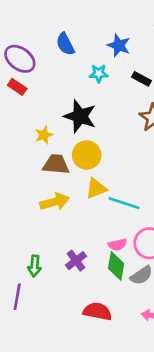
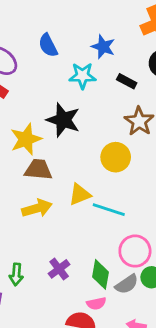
cyan star: (99, 73) -> (82, 76), size x1.4
yellow star: (44, 135) -> (26, 139), size x1.6
yellow circle: (87, 155) -> (116, 157), moved
pink semicircle: (117, 245) -> (96, 303), moved

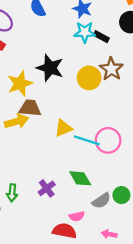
cyan star: (82, 76) -> (85, 32), moved
yellow circle: (116, 157) -> (89, 78), moved
yellow arrow: (37, 208) -> (17, 121), moved
pink circle: (135, 251) -> (108, 140), moved
green diamond: (100, 274) -> (80, 178), moved, turned -40

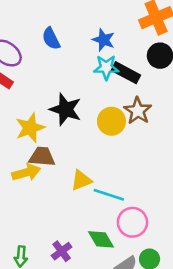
black rectangle: (101, 37) -> (126, 73), size x1.5
pink circle: (108, 140) -> (132, 222), moved

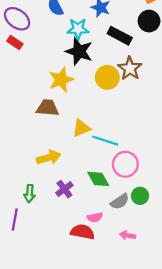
cyan star: (106, 67) -> (78, 29), moved
black star: (66, 109) -> (79, 51), moved
yellow star: (30, 128) -> (61, 80), moved
yellow arrow: (26, 172) -> (49, 157), moved

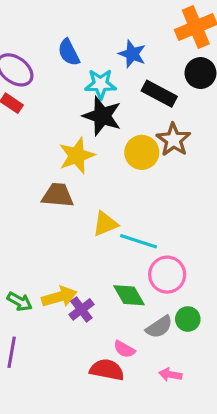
yellow arrow: (49, 157) -> (59, 297), moved
green arrow: (29, 194) -> (20, 302), moved, turned -66
pink semicircle: (95, 217) -> (124, 349), turned 42

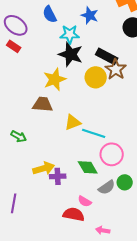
black rectangle: (159, 94) -> (107, 56), moved
green arrow: (20, 302) -> (19, 136), moved
purple cross: (81, 309) -> (58, 176), turned 35
pink arrow: (170, 375) -> (103, 230), moved

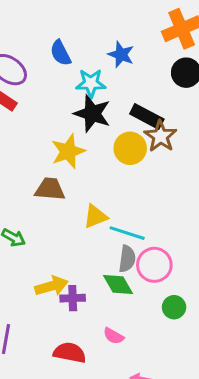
gray semicircle: (107, 187) -> (127, 259), moved, turned -48
red semicircle: (74, 214) -> (70, 353), moved

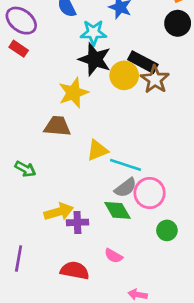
yellow circle: (130, 148) -> (124, 75), moved
gray semicircle: (127, 259) -> (126, 188), turned 45

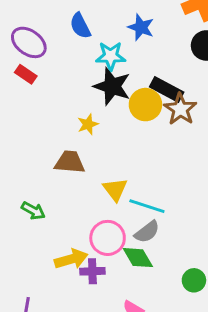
yellow star: (73, 93) -> (88, 124), size x0.6
yellow triangle: (97, 150) -> (115, 189), turned -45
pink circle: (150, 193) -> (108, 238), moved

